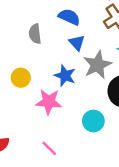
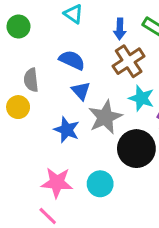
yellow circle: (21, 78) -> (18, 107), moved
pink star: (49, 102) -> (57, 183), moved

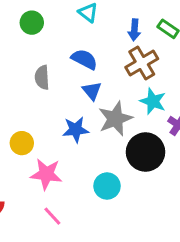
yellow circle: (18, 107) -> (22, 143), moved
blue star: (67, 130) -> (76, 130), turned -30
pink star: (57, 183) -> (46, 174), moved

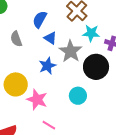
blue semicircle: (84, 59) -> (40, 19), turned -72
yellow circle: (22, 143) -> (16, 84), size x1.5
pink star: (46, 174) -> (37, 100), turned 30

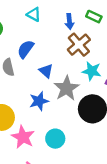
blue semicircle: (40, 19) -> (26, 49), moved
cyan circle: (78, 96) -> (55, 139), moved

